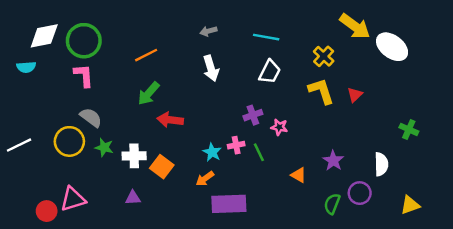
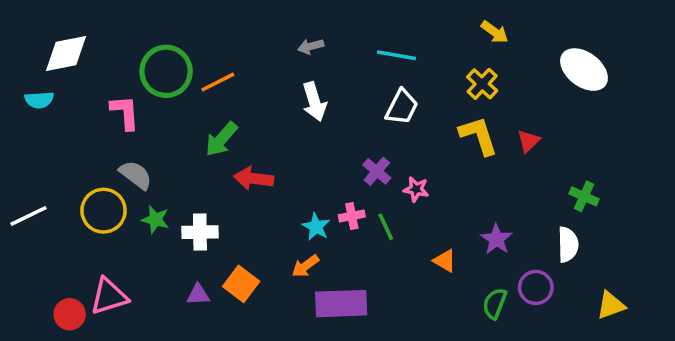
yellow arrow: (355, 26) -> (495, 32), moved, size x0.6
green circle: (84, 41) -> (166, 71), moved
purple cross: (253, 115) -> (377, 171), turned -30
green cross: (409, 129) -> (584, 196), moved
orange square: (162, 167) -> (241, 284), moved

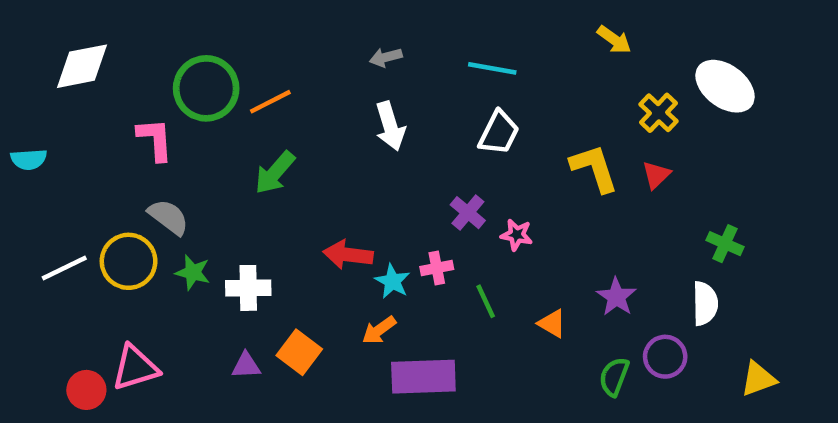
yellow cross: (482, 84) -> (658, 113), moved
cyan semicircle: (39, 100) -> (29, 159), moved
red arrow: (254, 178) -> (348, 255), moved
white line: (29, 216) -> (64, 268), moved
green line: (386, 227) -> (486, 301), moved

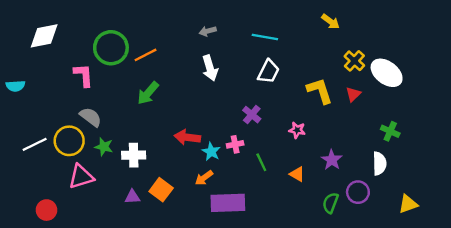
white ellipse: (725, 86) -> (387, 73), moved
pink star: (517, 235) -> (297, 130), moved
pink triangle: (135, 368) -> (81, 177), moved

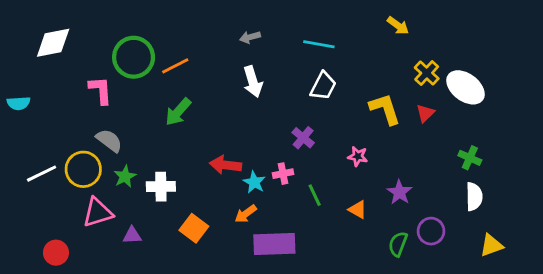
green star: (104, 147) -> (125, 176), turned 30
white semicircle: (379, 163) -> (474, 197), moved
purple triangle: (132, 197) -> (132, 235), moved

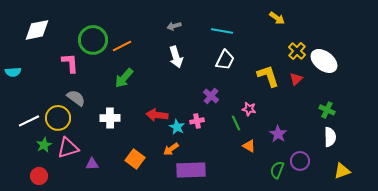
green star: (125, 176) -> (44, 145), moved
white cross: (161, 187) -> (110, 118), moved
green line: (315, 195) -> (236, 123), moved

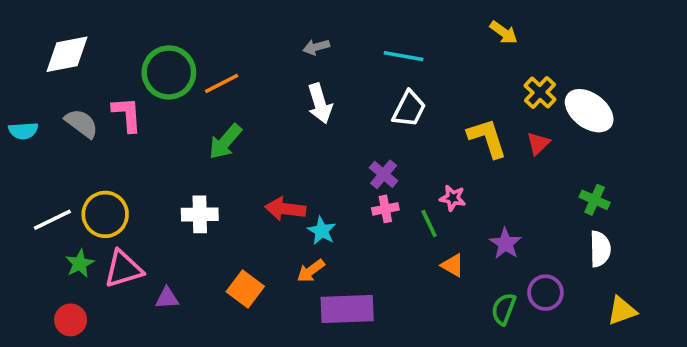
gray semicircle: (76, 98) -> (82, 123), moved
pink cross: (197, 121) -> (385, 209), moved

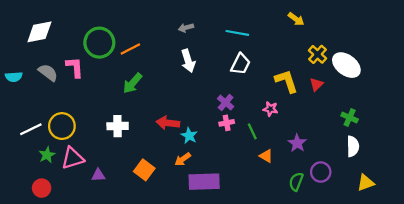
pink star: (453, 198) -> (270, 109), moved

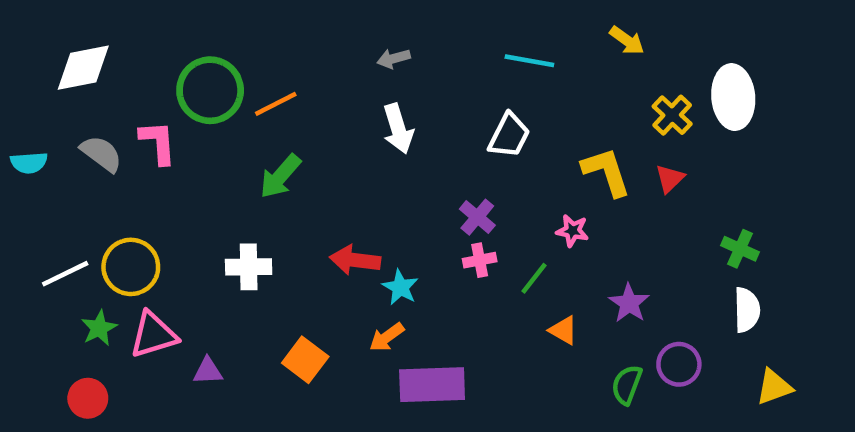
cyan line: (237, 33) -> (529, 61), moved
white ellipse: (346, 65) -> (733, 97), moved, turned 48
green line: (252, 131) -> (534, 278), turned 63

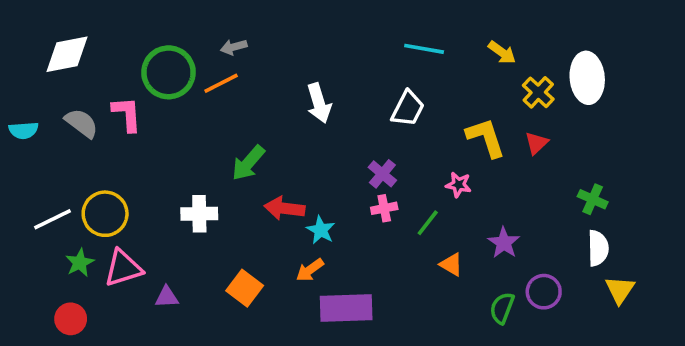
yellow arrow: (627, 40) -> (502, 52), moved
gray arrow: (394, 59) -> (234, 47), moved
green arrow: (280, 176) -> (248, 163), moved
yellow triangle: (774, 387) -> (620, 290), moved, turned -36

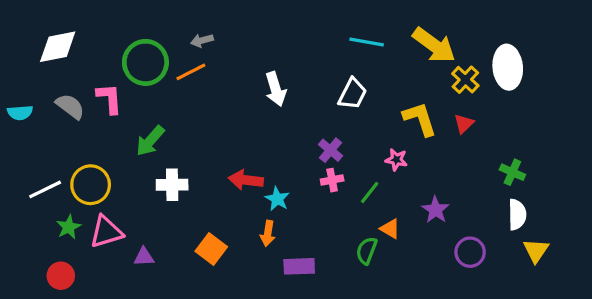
yellow arrow: (502, 52) -> (434, 45), size x1.8
green arrow: (248, 163) -> (150, 141), moved
orange arrow: (310, 270) -> (268, 233), turned -45
purple rectangle: (346, 308) -> (299, 266), size x0.7
green semicircle: (502, 308) -> (367, 251), moved

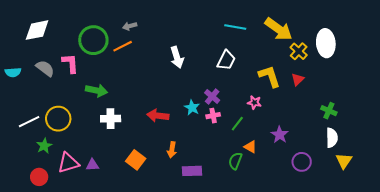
green arrow: (150, 141) -> (96, 90), turned -120
cyan star: (277, 199) -> (192, 108), moved
pink triangle: (106, 232) -> (68, 163), moved

